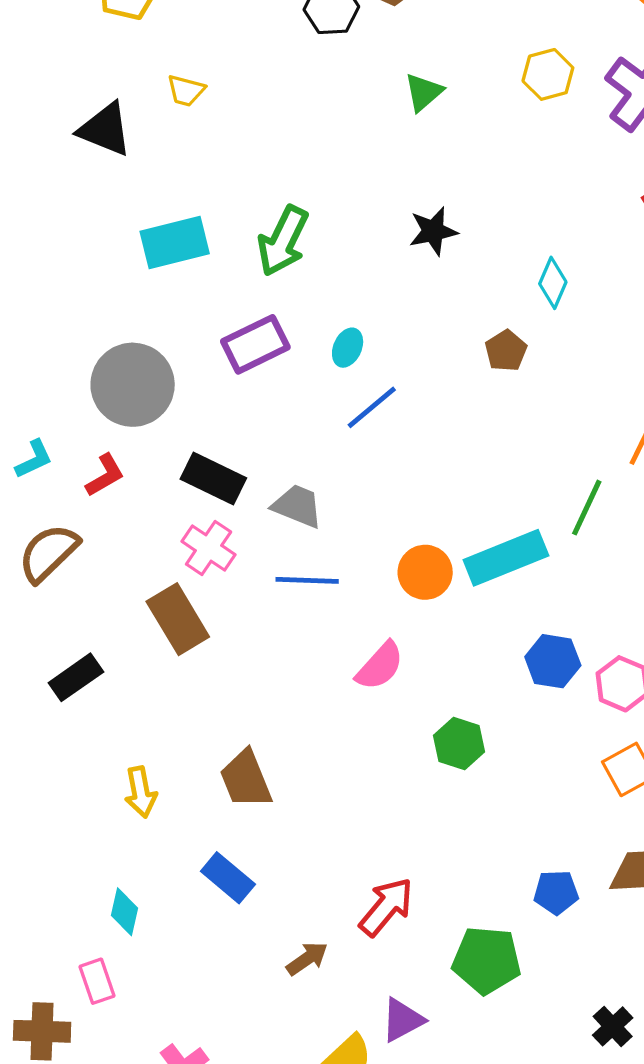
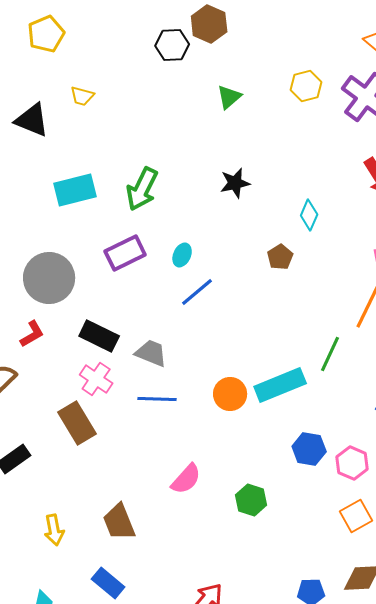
pink semicircle: (380, 666) -> (186, 479), moved

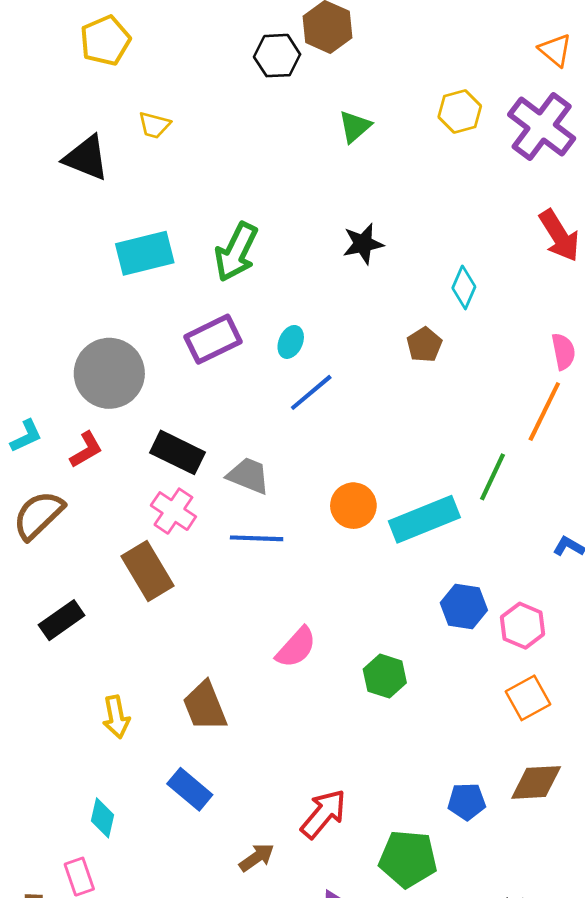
orange circle: (230, 394) -> (353, 506), moved

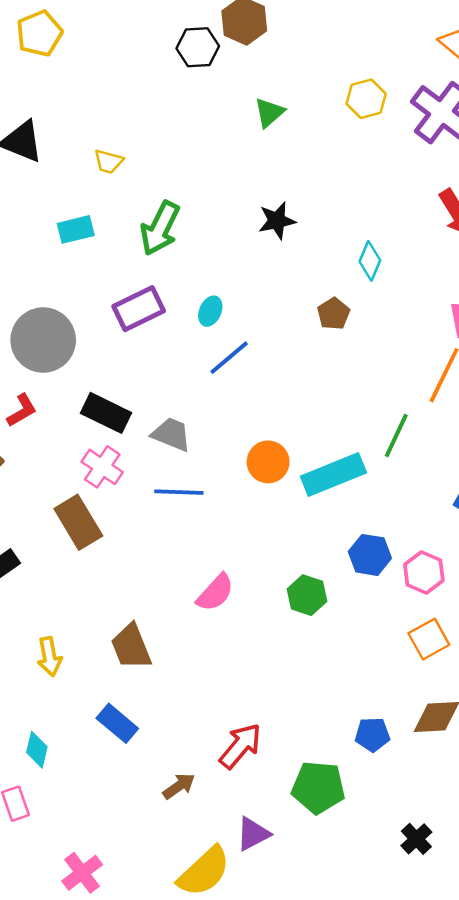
yellow trapezoid: (154, 125) -> (109, 162), moved
cyan rectangle: (145, 253) -> (76, 229), size x0.7
green hexagon: (385, 676) -> (307, 595), moved

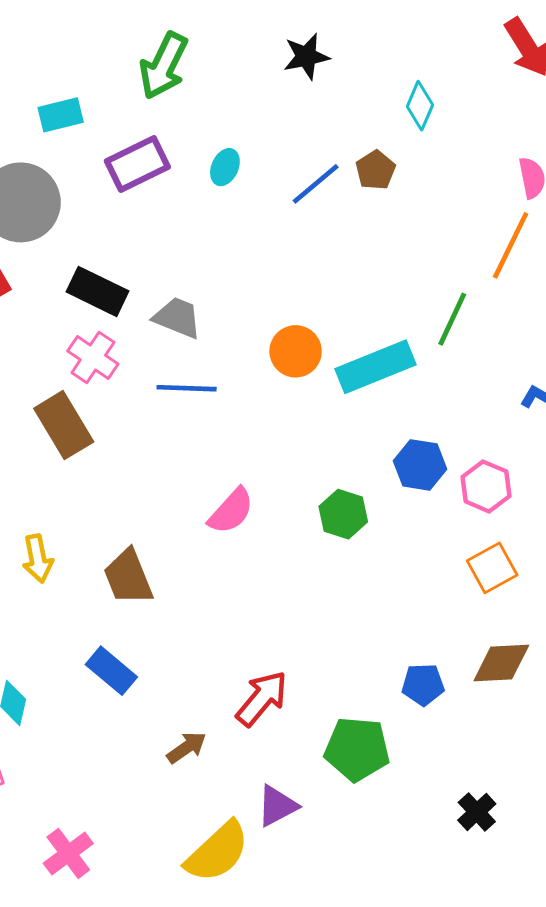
cyan rectangle: (76, 229) -> (61, 115), moved
blue line: (229, 358) -> (316, 184), moved
yellow arrow: (49, 657) -> (38, 559), moved

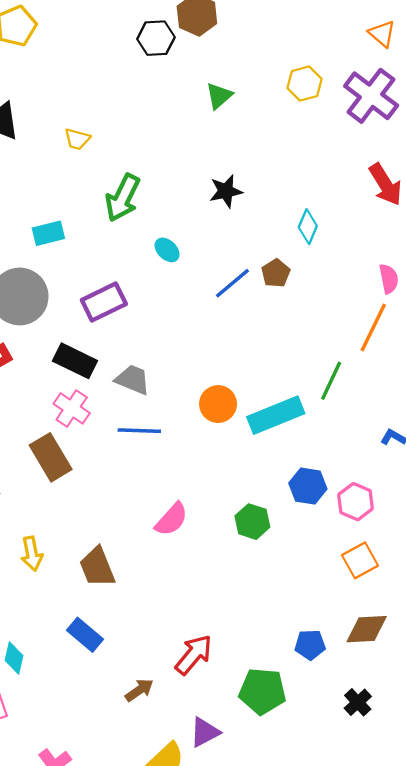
purple rectangle: (137, 164) -> (104, 302), moved
cyan ellipse: (225, 167) -> (167, 250), moved, turned -70
black cross: (477, 812) -> (358, 702), moved

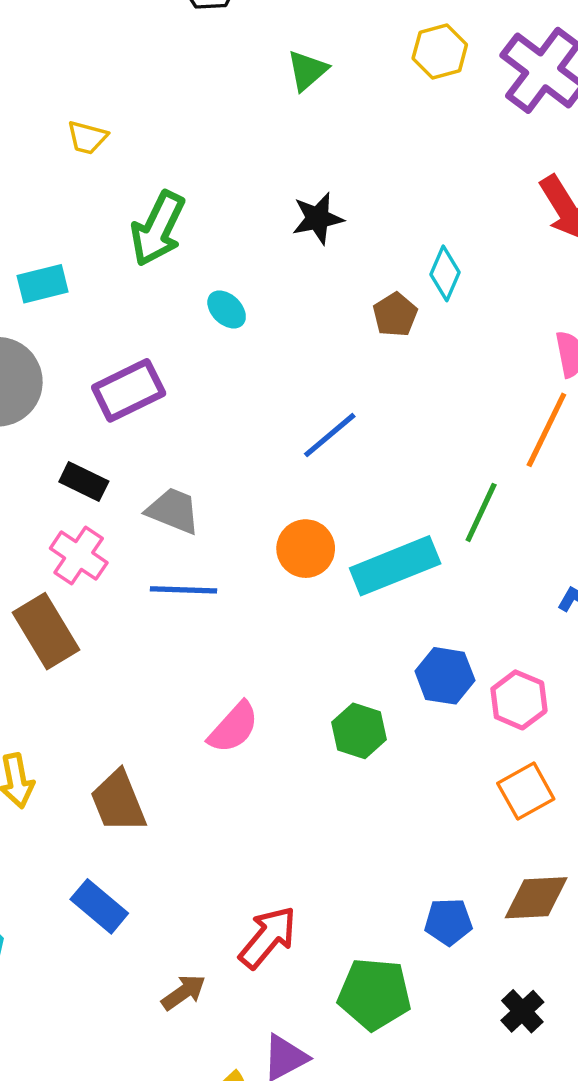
brown pentagon: (276, 273) -> (395, 315), moved
blue line: (232, 283) -> (330, 435), moved
black rectangle: (75, 361) -> (84, 481), size x0.7

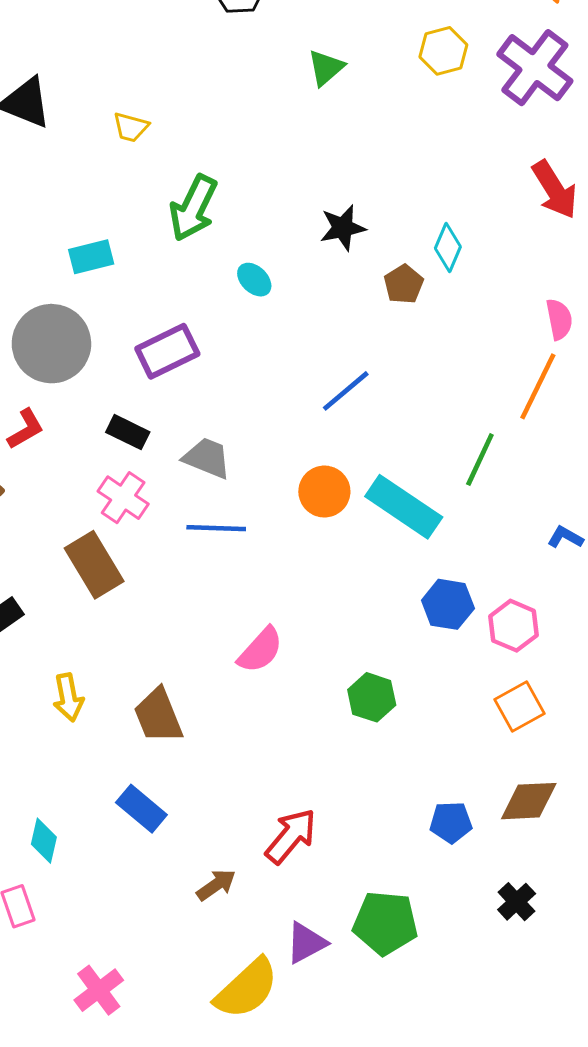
black star: (318, 218) -> (343, 228), moved
cyan rectangle: (395, 566) -> (404, 507), turned 56
green hexagon: (359, 731) -> (372, 697), moved
green pentagon: (374, 994) -> (385, 923), moved

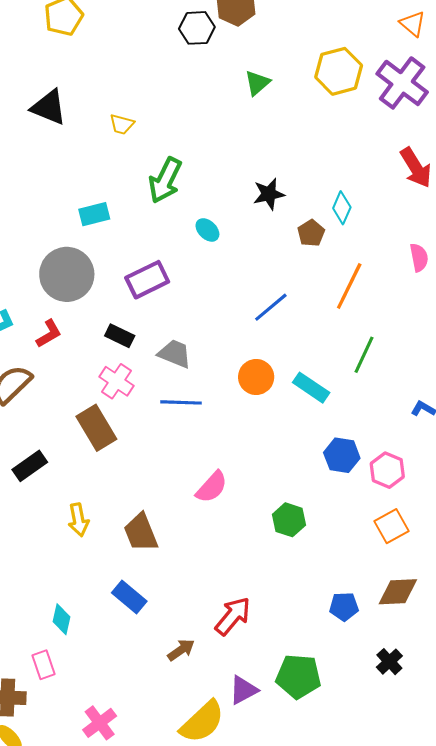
yellow hexagon: (443, 51) -> (339, 71), size x1.4
orange line: (538, 386) -> (349, 286), moved
cyan rectangle: (404, 507) -> (311, 388), size x0.7

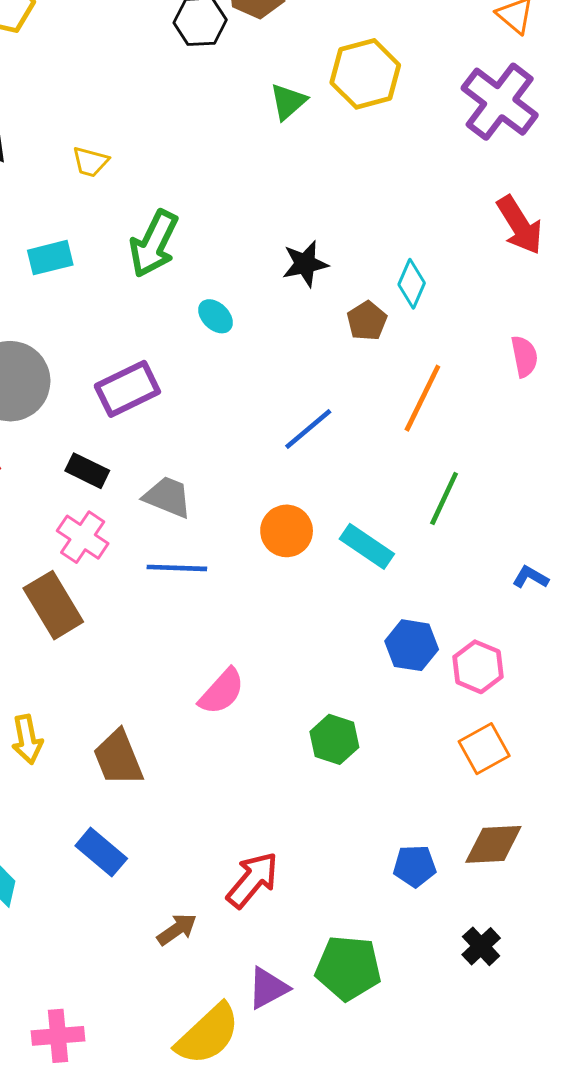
yellow hexagon: (339, 71) -> (365, 74), moved
cyan rectangle: (94, 214) -> (50, 258), moved
pink cross: (100, 723) -> (58, 1036), turned 32

